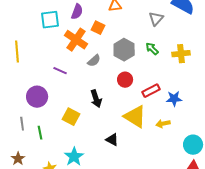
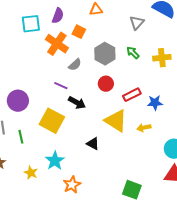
purple line: (60, 71) -> (61, 86), moved
black arrow: (96, 99) -> (77, 103), turned -42
yellow square: (71, 117) -> (52, 121), size x1.4

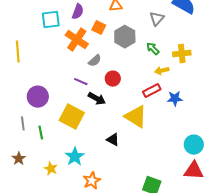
gray hexagon: (105, 54) -> (125, 37), moved
red circle: (106, 84) -> (113, 79), moved
yellow arrow: (144, 128) -> (162, 71), moved

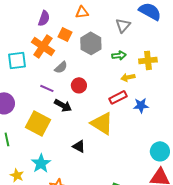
cyan square: (51, 20) -> (17, 60), moved
green arrow: (153, 49) -> (119, 55), turned 128

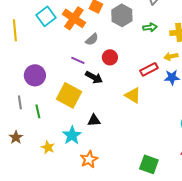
cyan square: (17, 60) -> (46, 16), moved, turned -30
yellow arrow: (128, 77) -> (171, 56), moved
yellow triangle: (102, 123) -> (133, 95), size x0.7
black triangle: (79, 146) -> (94, 120), moved, turned -32

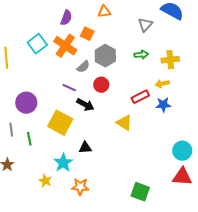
gray hexagon: (122, 15) -> (105, 56), moved
yellow star: (48, 147) -> (45, 181), moved
orange star: (89, 159) -> (80, 187), turned 30

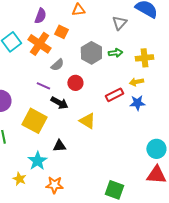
gray hexagon: (105, 56) -> (91, 53), moved
yellow triangle: (124, 123) -> (87, 121), moved

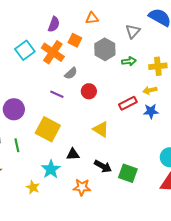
gray hexagon: (91, 53) -> (105, 49), moved
black arrow: (59, 103) -> (103, 166), moved
orange star: (54, 185) -> (82, 187), moved
green square: (114, 190) -> (128, 173), moved

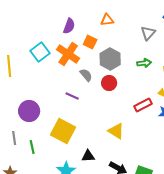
gray hexagon: (105, 49) -> (110, 59), moved
gray semicircle: (71, 73) -> (86, 75), turned -88
red circle: (89, 91) -> (109, 83), moved

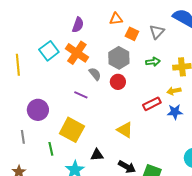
orange square: (90, 42) -> (132, 34), moved
green line: (32, 147) -> (51, 149), moved

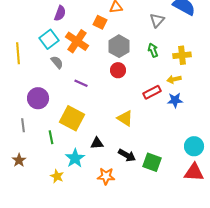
purple semicircle: (78, 25) -> (60, 13), moved
orange square: (132, 34) -> (100, 22), moved
green arrow: (153, 62) -> (153, 50), turned -104
gray semicircle: (95, 74) -> (57, 62), moved

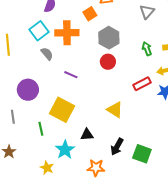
orange square: (100, 22) -> (90, 14), turned 32
orange cross: (77, 41) -> (67, 33), turned -35
green arrow: (153, 50) -> (147, 49), moved
black arrow: (127, 155) -> (117, 147), turned 90

